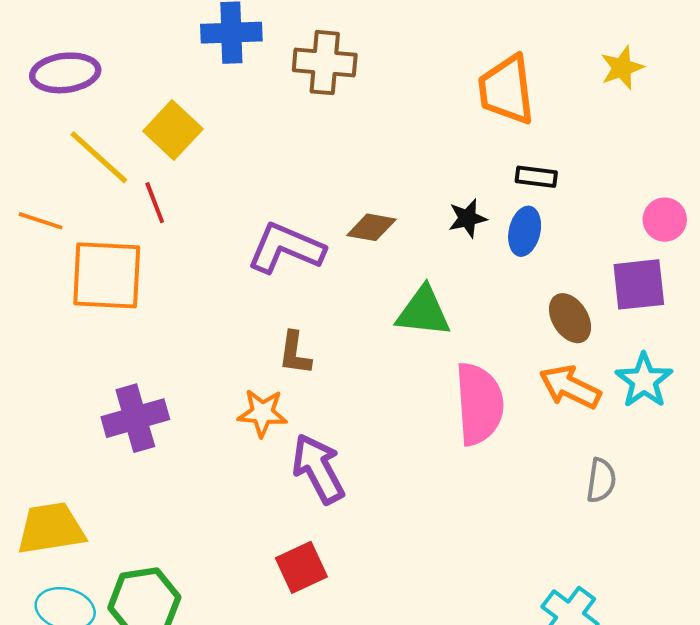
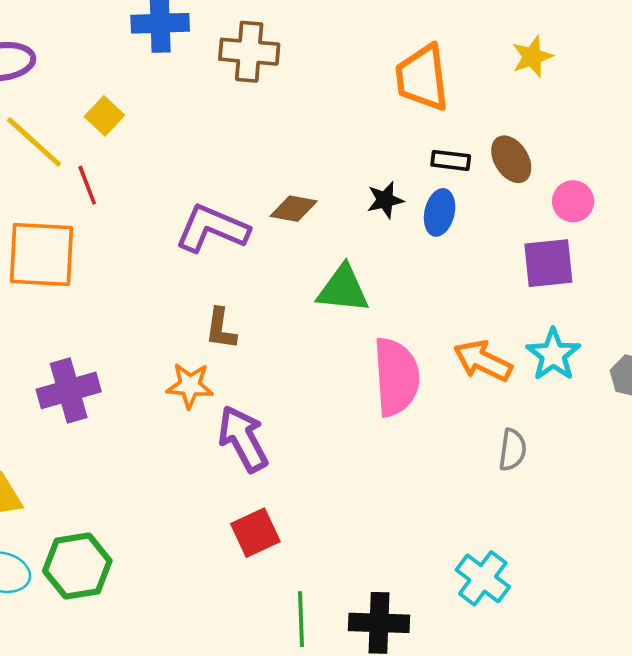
yellow square: (173, 130) -> (104, 116), size x0.7
brown ellipse: (570, 318) -> (511, 159), moved
red square: (301, 567) -> (255, 533), moved

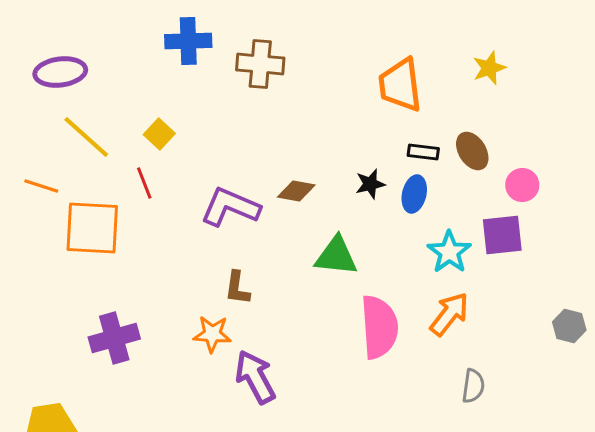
yellow square: (104, 116) -> (159, 134), moved
red line: (87, 185) -> (144, 183), moved
cyan star: (553, 355) -> (449, 252), moved
orange arrow: (483, 361) -> (449, 314), turned 102

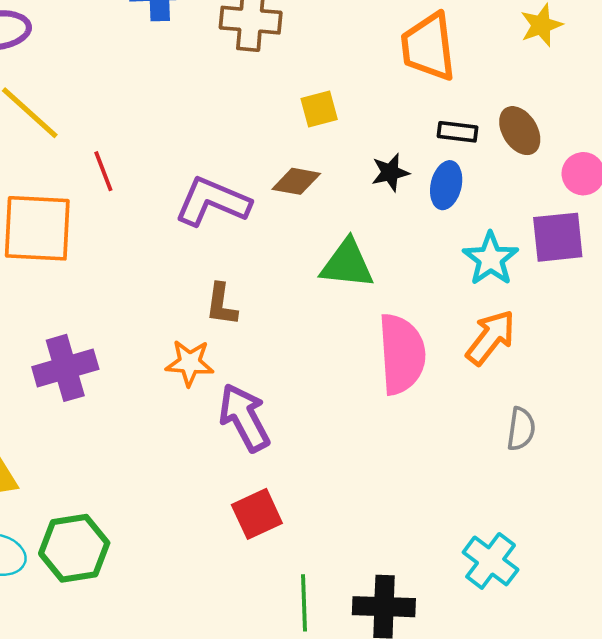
yellow square: (159, 134) -> (319, 109), moved, turned 32

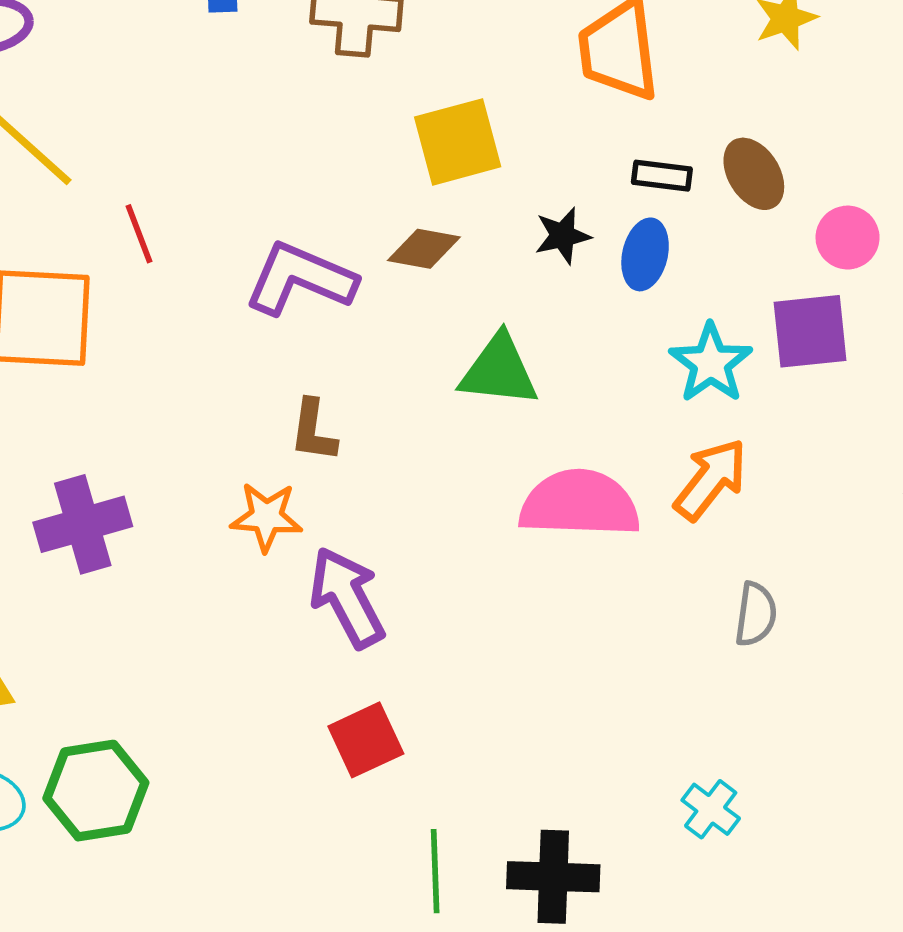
yellow square: (319, 109) -> (458, 142), size x1.6
pink semicircle: (402, 354) -> (579, 504), turned -84
cyan cross: (491, 561) -> (711, 809), size x0.7

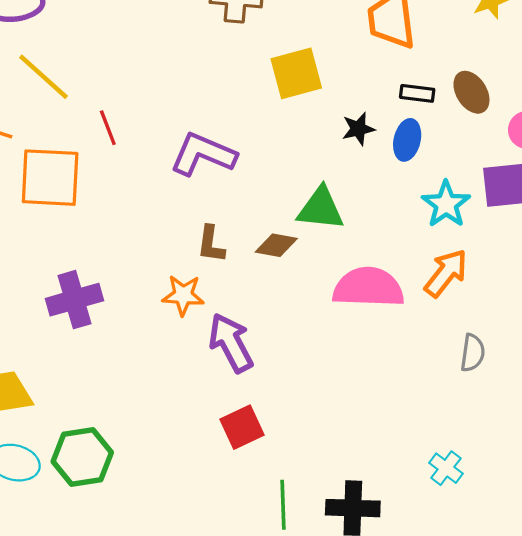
brown diamond: (424, 249) -> (276, 245), moved

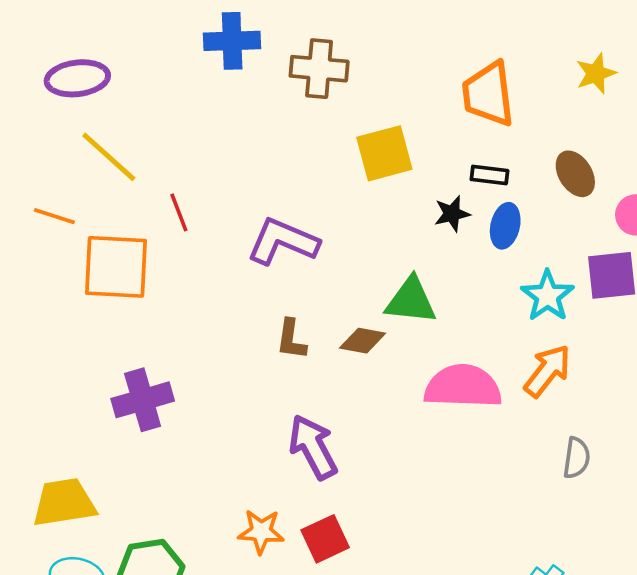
black rectangle: (417, 93) -> (489, 175), moved
orange star: (183, 295) -> (261, 532), moved

